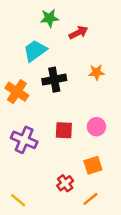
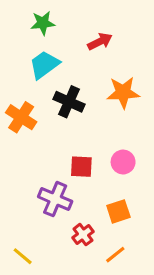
green star: (49, 18) -> (43, 23), moved
orange star: (96, 72) -> (123, 93), size x1.5
black cross: (54, 80) -> (69, 102), turned 35
purple cross: (24, 140) -> (55, 199), moved

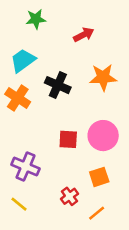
cyan trapezoid: (44, 65) -> (23, 60), moved
pink circle: (123, 162) -> (103, 136), size x1.5
purple cross: (55, 199) -> (25, 167), moved
yellow line: (23, 256) -> (19, 204), moved

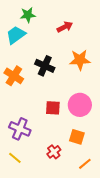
cyan trapezoid: (23, 60) -> (16, 35), moved
orange square: (99, 177) -> (77, 137), turned 35
orange line: (97, 213) -> (85, 164), moved

